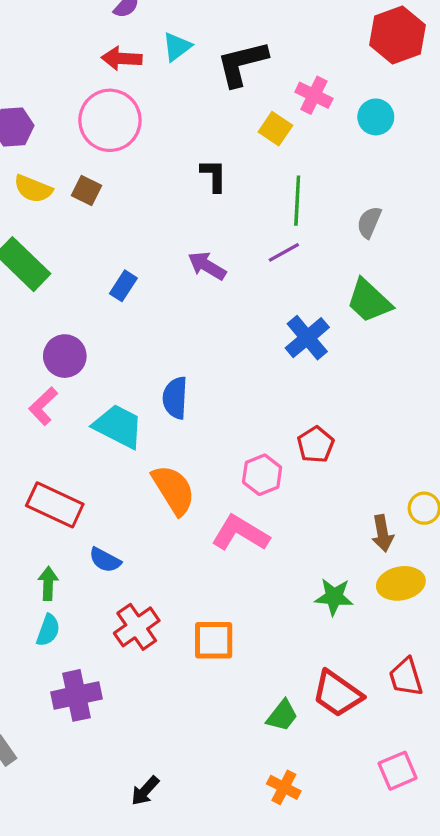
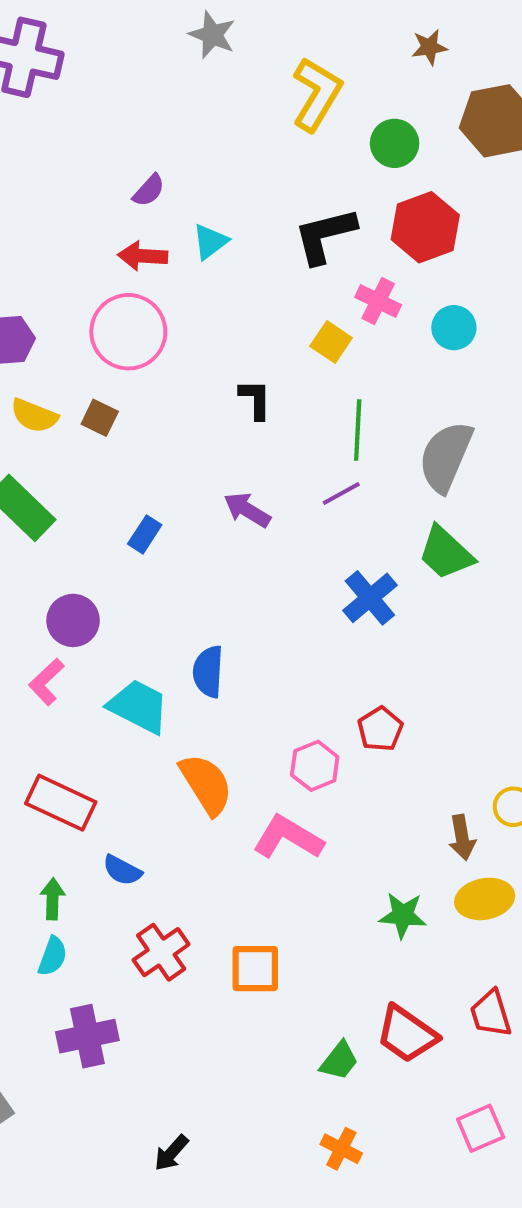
red hexagon: (398, 35) -> (425, 227), moved
black L-shape: (242, 63) -> (325, 235), moved
gray semicircle: (369, 222) -> (446, 457), size x1.8

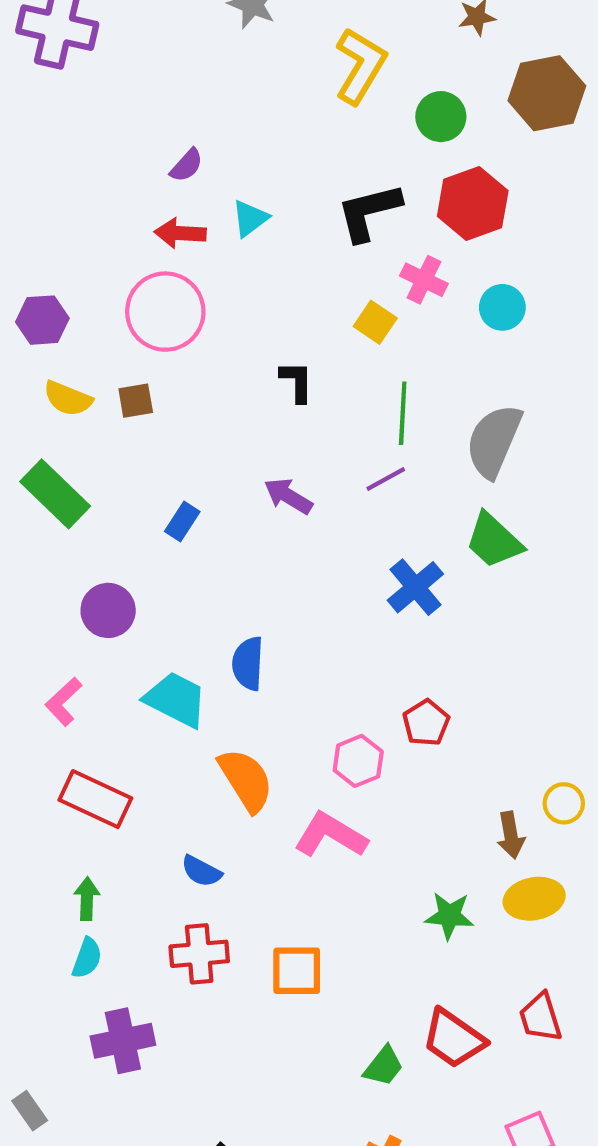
brown square: (100, 418) -> (136, 401), turned -36
pink L-shape: (46, 682) -> (64, 702), moved
blue semicircle: (122, 870) -> (201, 871), moved
red cross: (161, 952) -> (199, 954), turned 30

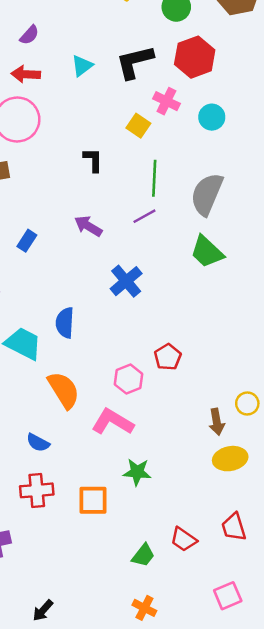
cyan triangle: (250, 218) -> (82, 66), moved
blue cross: (415, 587) -> (126, 281), moved
green star: (449, 916) -> (137, 472), moved
red trapezoid: (454, 1039) -> (184, 539), size x0.7

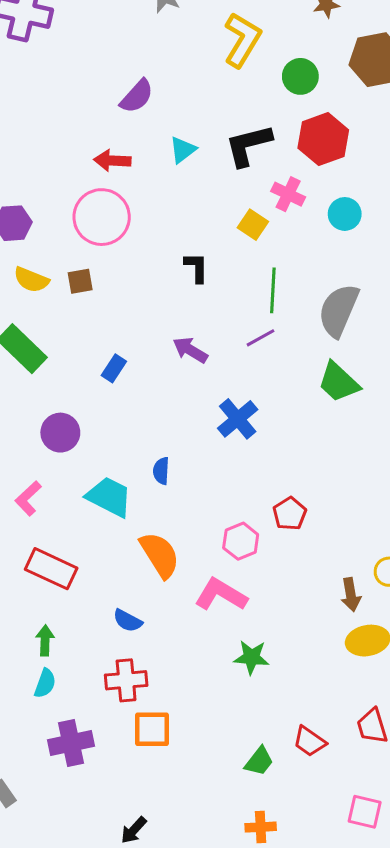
purple semicircle: (29, 35) -> (137, 96), moved, size x1.4
blue semicircle: (65, 323) -> (161, 471), size x0.7
orange square: (93, 500) -> (152, 729), moved
pink square: (228, 596) -> (365, 812), turned 36
orange cross: (144, 608) -> (261, 827), turned -30

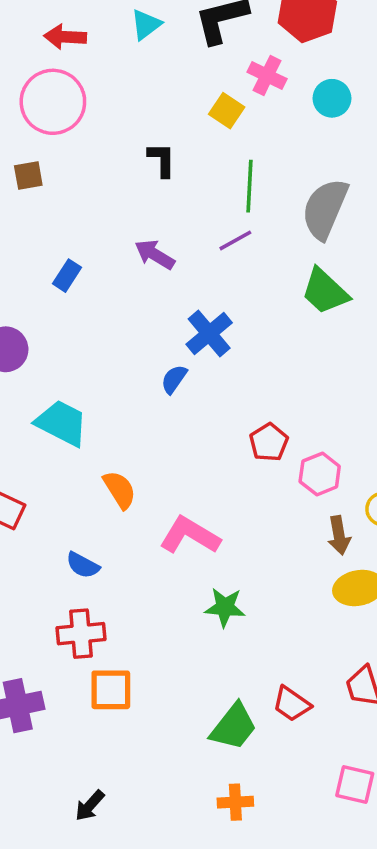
blue semicircle: (161, 471) -> (174, 379), moved, turned 32
pink hexagon: (241, 541) -> (320, 474), moved
orange semicircle: (160, 555) -> (120, 490), size x0.7
green trapezoid: (259, 761) -> (234, 727), size x1.4

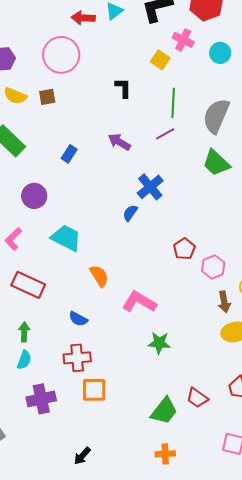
red arrow: (65, 37) -> (83, 18), moved

